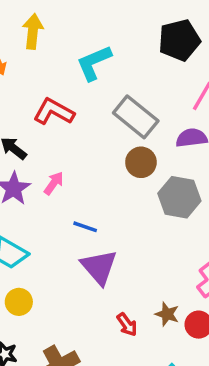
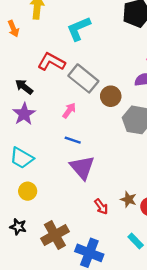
gray rectangle: (136, 117) -> (83, 78), moved
pink arrow: (54, 183) -> (69, 110), moved

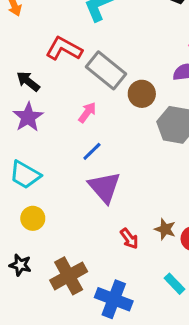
blue line: (73, 140) -> (92, 151), turned -63

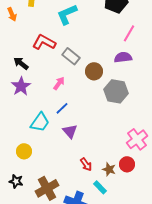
gray rectangle: (106, 70) -> (71, 56), size x0.7
cyan trapezoid: (25, 175) -> (40, 122), moved, turned -85
purple triangle: (104, 187) -> (70, 131), size x0.7
brown star: (165, 229) -> (109, 169), moved
cyan rectangle: (174, 284) -> (100, 187), moved

